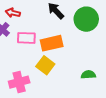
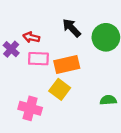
red arrow: (13, 13) -> (31, 37), moved
pink cross: (19, 82) -> (30, 108), turned 30

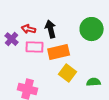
black arrow: (72, 28) -> (51, 29), moved, turned 30
yellow square: (60, 89) -> (68, 73), moved

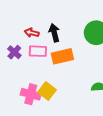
purple cross: (12, 39) -> (14, 52), moved
yellow square: (68, 73) -> (47, 91), moved

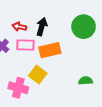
black arrow: (54, 33) -> (42, 27), turned 30
yellow square: (47, 91) -> (38, 75), moved

